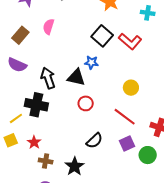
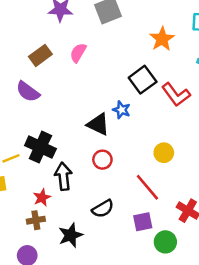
black arrow: (48, 78) -> (63, 176), moved
red star: (34, 142) -> (42, 198), moved
brown cross: (46, 161) -> (36, 220), turned -32

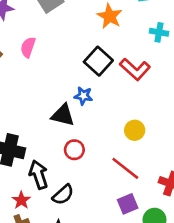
black semicircle: (103, 209) -> (63, 195), moved

